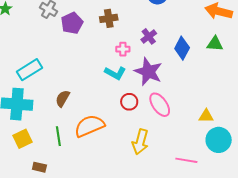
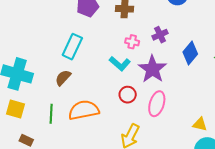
cyan rectangle: (29, 70) -> (72, 47), moved, turned -45
pink ellipse: (160, 105) -> (157, 104), turned 40
yellow square: (22, 139) -> (15, 109), turned 30

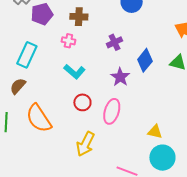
pink cross: (132, 42) -> (68, 41), moved
purple star: (152, 69) -> (120, 77), moved, size x0.7
orange semicircle: (84, 110) -> (39, 118), turned -112

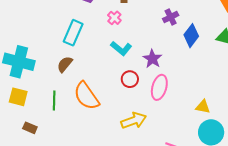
pink cross: (68, 41) -> (114, 18), turned 32
purple cross: (115, 42) -> (171, 17), moved
purple star: (120, 77) -> (152, 59), moved
yellow arrow: (85, 144) -> (134, 121), turned -135

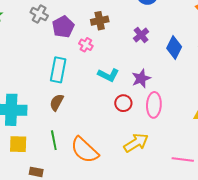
purple cross: (171, 17) -> (141, 35), moved
pink cross: (114, 18) -> (86, 45), moved
purple star: (152, 59) -> (141, 78), turned 30
orange semicircle: (86, 96) -> (85, 150), moved

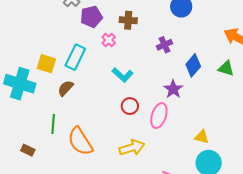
purple star: (141, 78) -> (173, 89), moved, turned -30
yellow square: (18, 144) -> (46, 64), moved

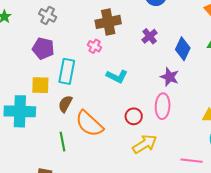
purple pentagon: (91, 17) -> (43, 48), moved, turned -30
brown cross: (128, 20) -> (108, 22), size x1.4
red circle: (130, 106) -> (134, 116), moved
orange semicircle: (80, 141) -> (89, 124), moved

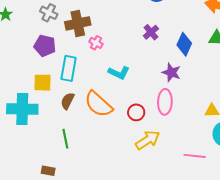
brown cross: (108, 22) -> (78, 23), moved
orange semicircle: (89, 124) -> (98, 104), moved

